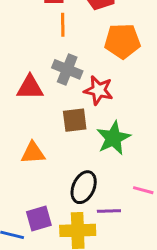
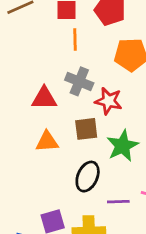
orange triangle: (33, 153) -> (47, 142), moved
black ellipse: (84, 187) -> (88, 177), moved
purple line: (109, 211) -> (118, 202), moved

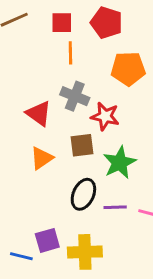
red triangle: (44, 98) -> (39, 113), turned 36
orange triangle: (47, 142) -> (42, 158), turned -30
purple line: (118, 202) -> (115, 207), moved

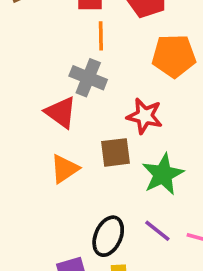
gray cross: (75, 96) -> (88, 78), moved
black ellipse: (83, 194) -> (108, 236), moved
purple line: (115, 207) -> (157, 231), turned 40

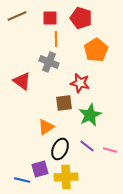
orange pentagon: (174, 56) -> (96, 50), turned -30
red triangle: (61, 112) -> (22, 81), moved
orange triangle: (64, 169) -> (46, 127), moved

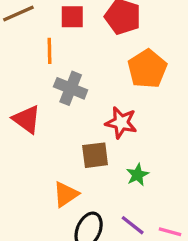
orange line: (56, 39) -> (49, 51), moved
green star: (90, 115) -> (137, 175), size x0.6

